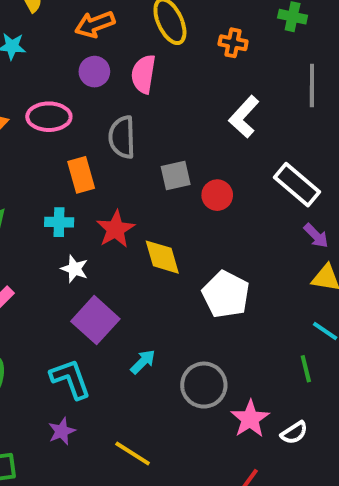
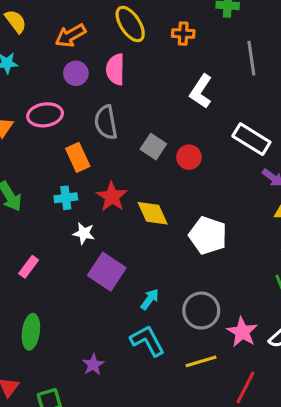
gray square: (176, 176) -> (153, 147), turned -35
cyan L-shape: (70, 379) -> (147, 341), moved
yellow line: (133, 453) -> (201, 361), moved, turned -40

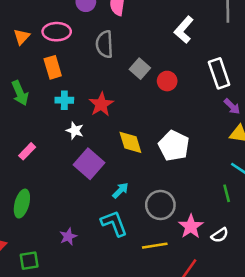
white rectangle: (251, 139) -> (219, 73), turned 32
orange rectangle: (78, 157) -> (53, 67), moved
yellow diamond: (153, 213) -> (130, 142), moved

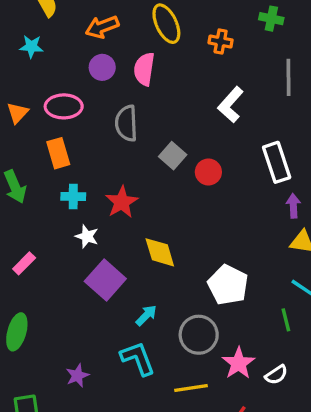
purple arrow: (232, 106) -> (293, 206), turned -138
white pentagon: (174, 146) -> (228, 285), moved

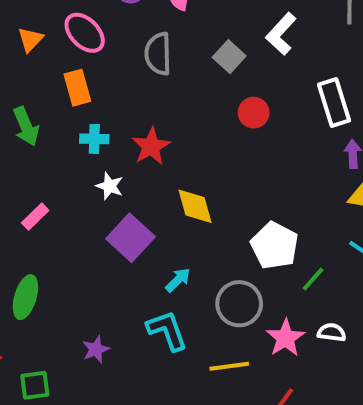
pink ellipse: (64, 106) -> (85, 33), turned 45
gray square: (173, 156) -> (229, 57), moved
green line: (286, 320) -> (313, 279), moved, turned 55
white semicircle: (276, 375) -> (332, 332), moved, turned -140

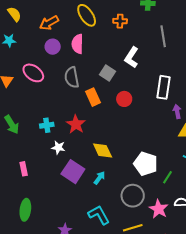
orange rectangle: (77, 88) -> (93, 97), moved
white rectangle: (334, 102) -> (164, 87), turned 35
pink rectangle: (35, 217) -> (24, 169), turned -48
cyan arrow: (178, 280) -> (99, 178), moved

